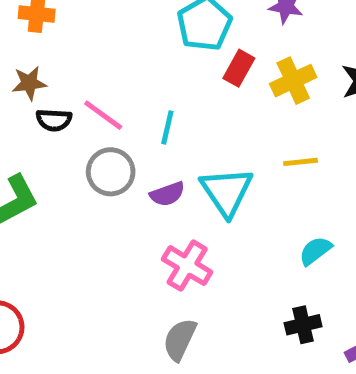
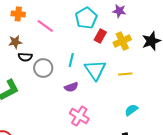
pink line: (103, 115) -> (45, 26), moved
gray circle: (111, 172) -> (43, 68), moved
cyan triangle: (227, 192) -> (95, 70), moved

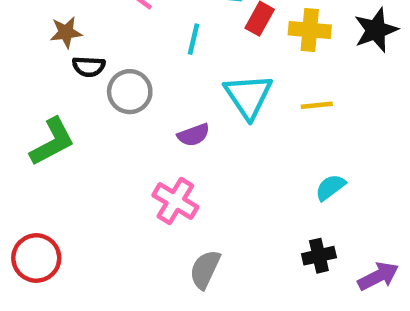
yellow cross: (122, 41) -> (310, 30), turned 30
cyan line: (71, 60) -> (194, 39), moved
pink cross: (79, 116) -> (175, 201), moved

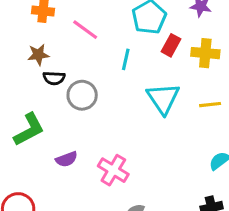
purple semicircle: (194, 135) -> (66, 159), moved

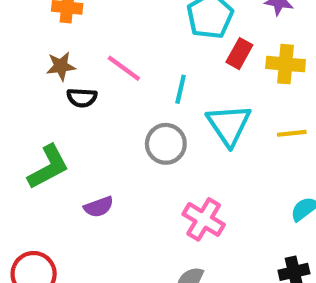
pink line: (85, 30) -> (124, 68), moved
cyan line: (126, 59) -> (181, 89), moved
gray circle: (82, 95) -> (166, 144), moved
pink cross: (113, 170) -> (204, 219), moved

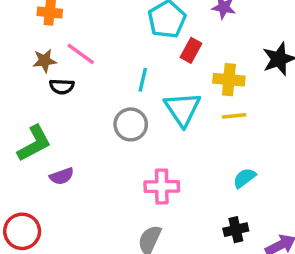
yellow cross: (286, 64) -> (229, 80), moved
pink line: (124, 68) -> (81, 54), moved
purple semicircle: (99, 207) -> (62, 176), moved
pink cross: (204, 219) -> (162, 187), turned -32

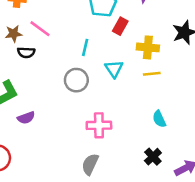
cyan triangle: (182, 109) -> (114, 69), size x0.7
cyan semicircle: (244, 178) -> (159, 119), turned -78
black cross: (236, 230) -> (153, 157), turned -30

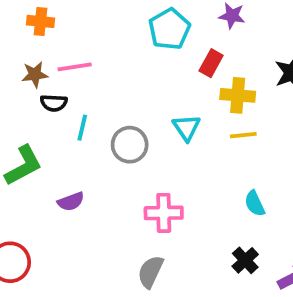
red rectangle: (120, 26) -> (211, 63), moved
pink line: (40, 29) -> (75, 67), turned -45
cyan line: (85, 47) -> (82, 128), moved
purple semicircle: (26, 118) -> (71, 202), moved

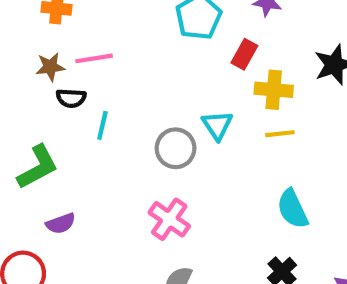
gray circle: (130, 145) -> (176, 148), moved
purple semicircle: (71, 202) -> (61, 223), moved
cyan semicircle: (255, 203) -> (292, 209), size x1.4
pink cross: (164, 213) -> (169, 219), moved, turned 36

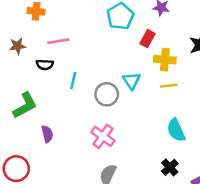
brown star: (50, 67) -> (17, 46), moved
cyan line: (102, 125) -> (73, 81), moved
purple semicircle: (61, 223) -> (47, 134), moved, turned -84

